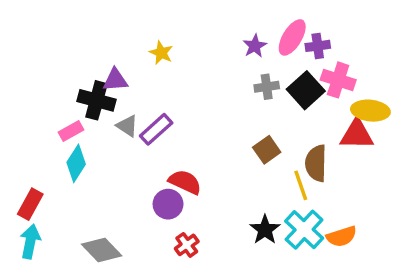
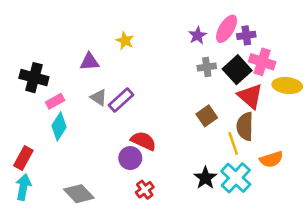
black cross: (97, 100) -> (34, 78), moved
red triangle: (357, 134) -> (250, 96), moved, turned 40
orange semicircle: (342, 236) -> (271, 159), moved

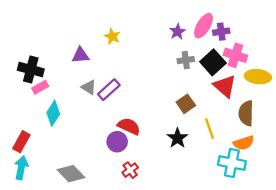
pink rectangle: (55, 101) -> (40, 87), moved
brown semicircle: (245, 126) -> (246, 113), moved
black star: (205, 178) -> (177, 138), moved
cyan cross: (236, 178) -> (232, 163), moved, turned -32

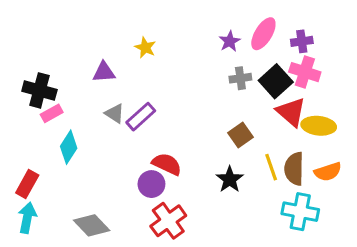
purple cross: (221, 32) -> (302, 41), moved
yellow ellipse: (258, 77) -> (319, 126), moved
brown semicircle: (246, 113) -> (294, 169), moved
orange semicircle: (244, 143) -> (328, 172), moved
red cross: (130, 170) -> (168, 221), size x1.6

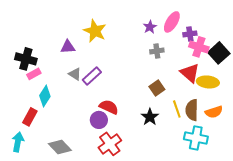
purple cross: (302, 41) -> (190, 34), moved
yellow star: (145, 48) -> (95, 31), size x1.6
black square: (276, 81) -> (219, 53), moved
red rectangle: (27, 184) -> (30, 117), moved

